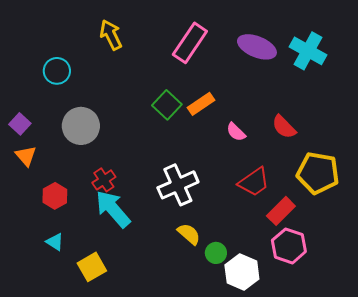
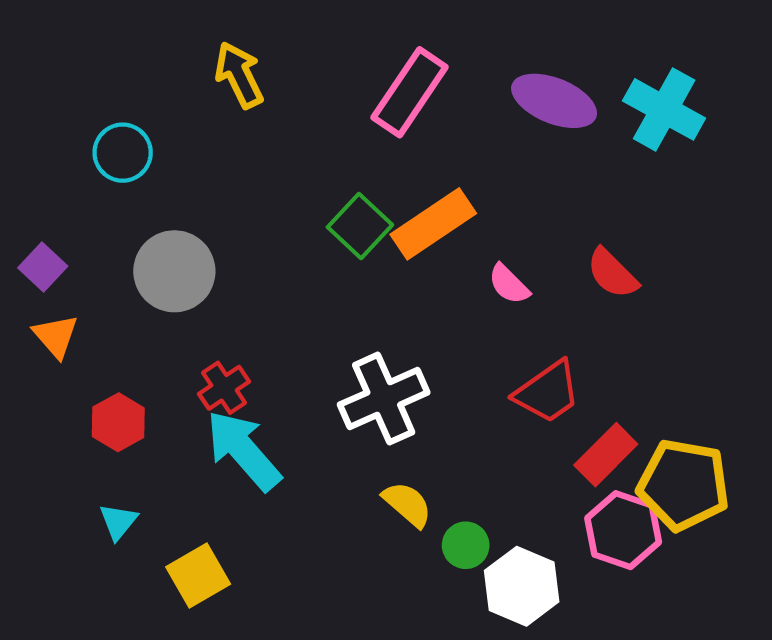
orange rectangle: (201, 104) -> (433, 224), size x1.4
yellow pentagon: (318, 173) -> (683, 485), moved
cyan triangle: (55, 242) -> (118, 522), turned 36

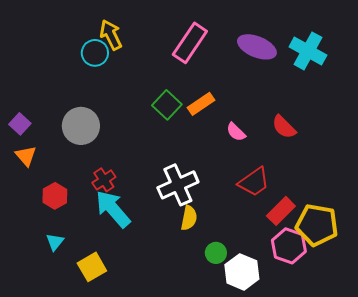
cyan circle: (123, 153) -> (95, 53), moved
orange rectangle: (433, 224) -> (201, 104), size x0.7
yellow semicircle: (407, 504) -> (189, 218), moved, turned 60

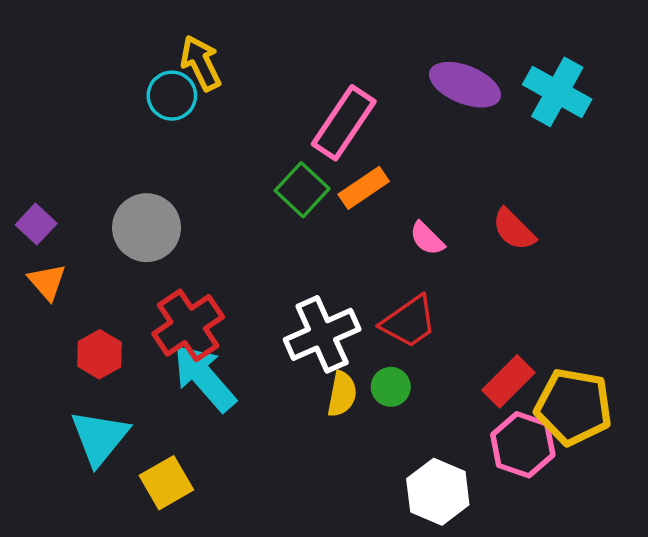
pink rectangle: (190, 43) -> (344, 123), moved
red cross: (104, 180) -> (188, 325), size x1.6
red trapezoid: (254, 182) -> (409, 322), moved
cyan triangle: (55, 242) -> (99, 437), size x1.8
green circle: (216, 253) -> (391, 387), moved

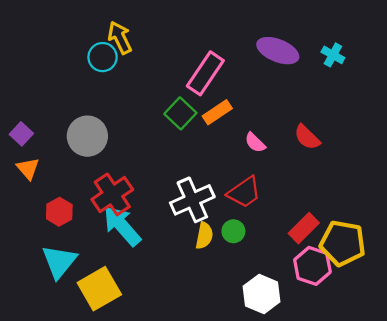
cyan cross: (557, 92) -> (333, 55), size x0.6
yellow square: (166, 483) -> (99, 289), size x1.4

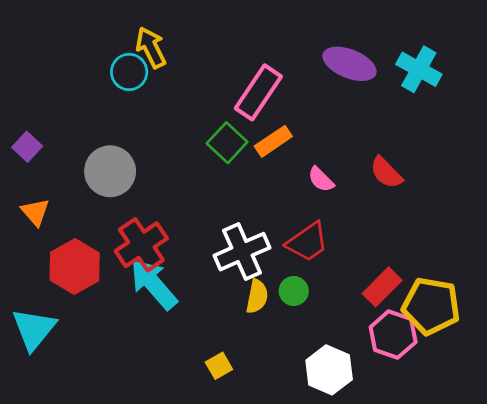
cyan cross: (333, 55) -> (419, 69), size x1.5
purple square: (21, 134) -> (27, 147), moved
red hexagon: (59, 212) -> (75, 266), size x1.5
cyan triangle: (59, 262) -> (34, 329), moved
yellow square: (99, 289) -> (219, 366), moved, size x0.5

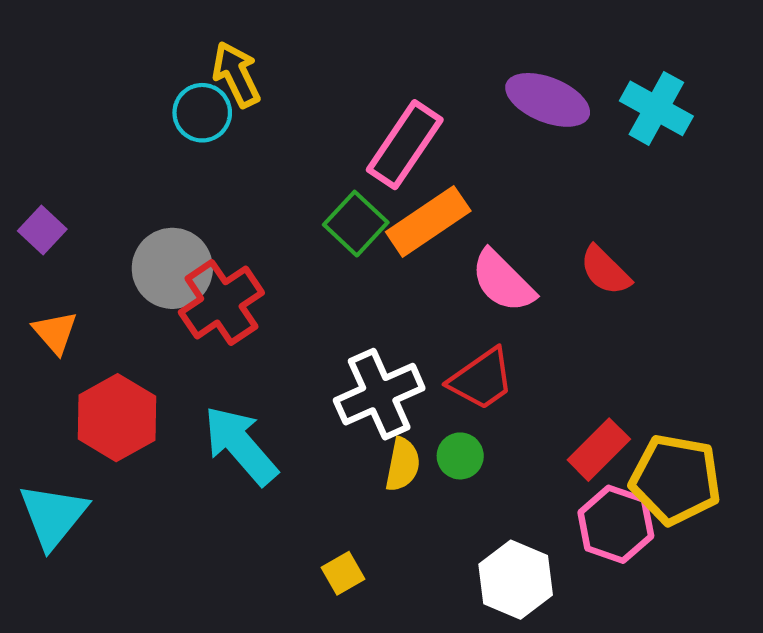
orange rectangle: (273, 141) -> (428, 221), size x1.4
pink semicircle: (321, 179) -> (503, 281), size x1.6
red cross: (141, 245) -> (221, 302), moved

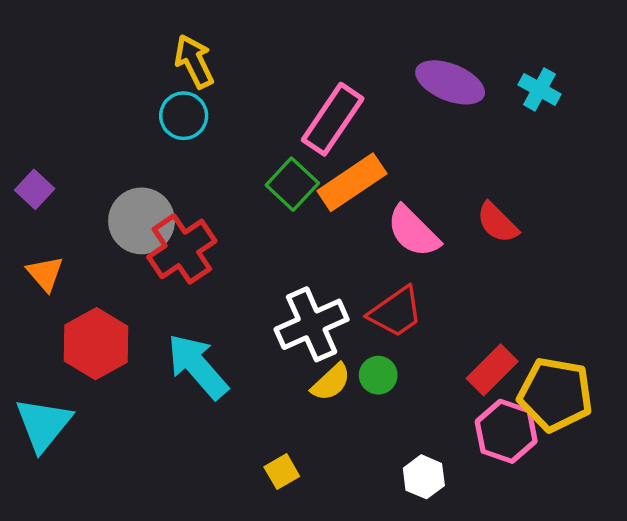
cyan cross: (656, 108) -> (539, 89), size x0.7
cyan circle: (202, 113) -> (184, 116), moved
yellow semicircle: (403, 464) -> (331, 382), turned 36
white hexagon: (516, 580) -> (424, 477), size x0.7

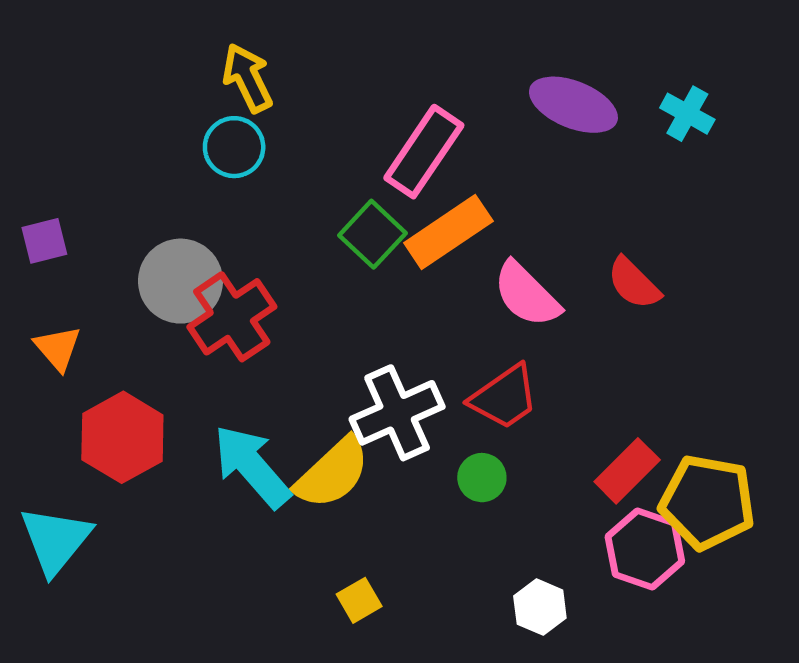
purple square: (35, 189) -> (44, 241), turned 33
yellow semicircle: (331, 382) -> (332, 473), moved, size x1.5

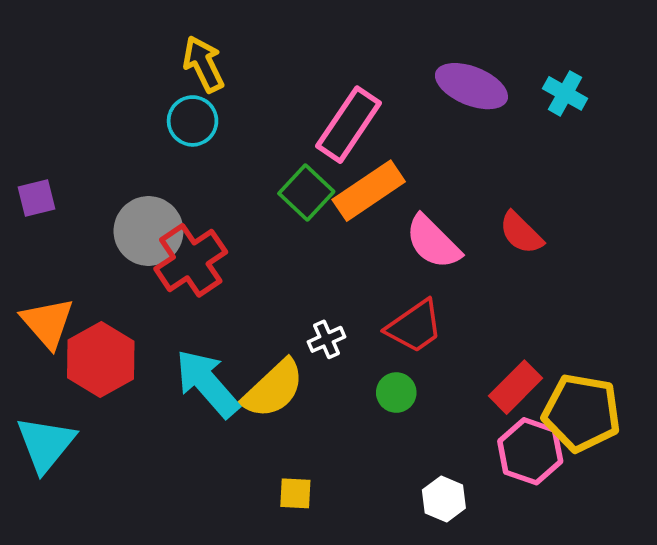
orange triangle: (58, 348) -> (48, 323), moved, size x1.4
white cross: (397, 413) -> (326, 339), size x0.5
yellow square: (359, 600) -> (295, 493), turned 33

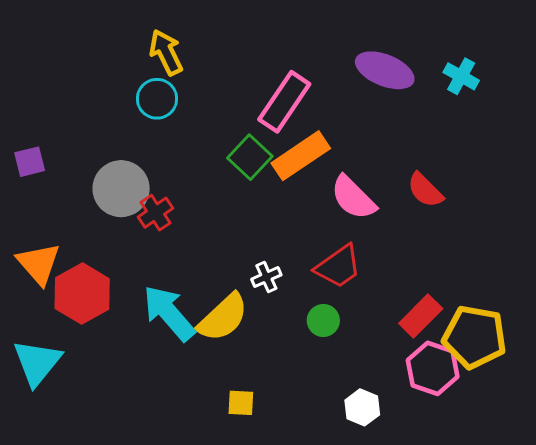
red cross: (191, 260) -> (156, 213), size x0.6

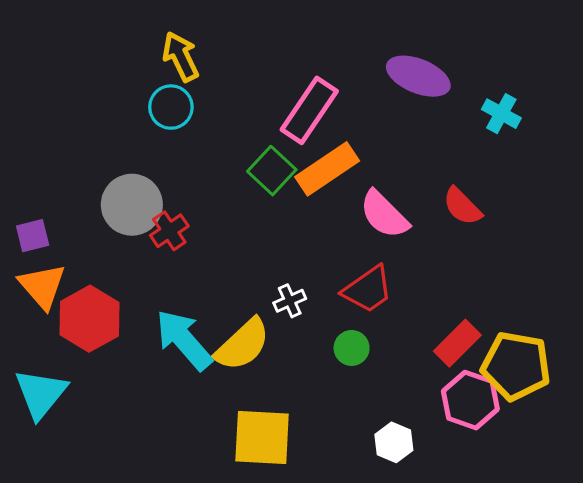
cyan cross: (461, 76) -> (501, 114), moved
purple square: (30, 162) -> (33, 236), moved
yellow square: (241, 403) -> (262, 437), size x2.0

